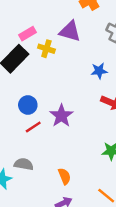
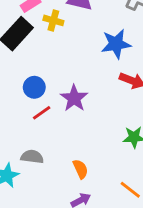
blue star: (99, 71) -> (116, 44), size x1.5

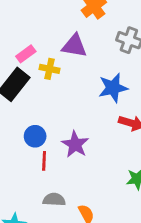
red line: (42, 113) -> (44, 161), turned -48
gray semicircle: (32, 157) -> (54, 200), moved

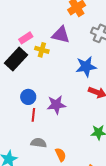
purple star: (75, 144) -> (56, 105), turned 30

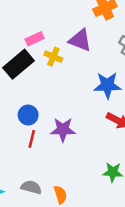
gray semicircle: (39, 143) -> (31, 187), moved

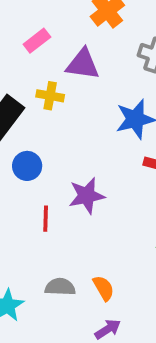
pink rectangle: (35, 39) -> (37, 41), moved
blue circle: (28, 115) -> (27, 166), moved

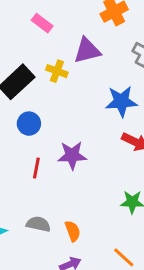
pink rectangle: (37, 41) -> (42, 23), moved, turned 65
purple triangle: (83, 64) -> (87, 51), turned -32

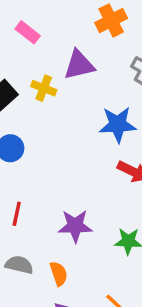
purple star: (72, 155) -> (75, 226), moved
red line: (36, 168) -> (17, 214), moved

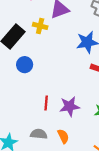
red line: (17, 214) -> (46, 103), moved

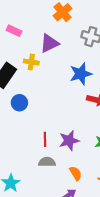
gray semicircle: (39, 134) -> (47, 162), moved
orange semicircle: (63, 136) -> (76, 173), moved

